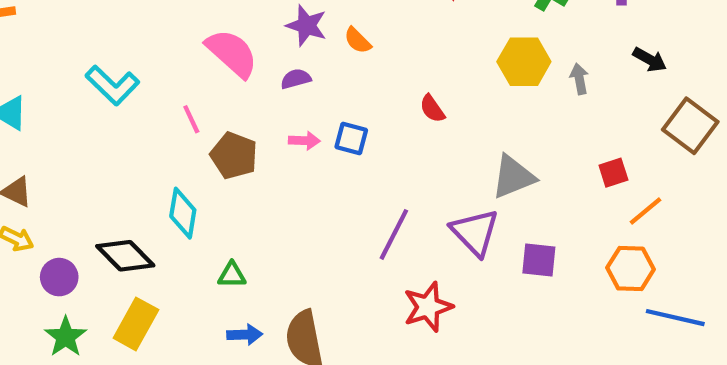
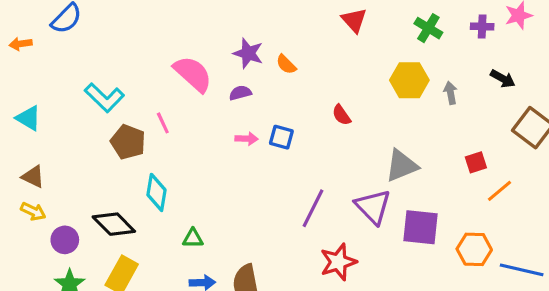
brown pentagon: (234, 156) -> (128, 142), moved
purple square: (539, 260) -> (420, 227), size x1.4
orange hexagon: (631, 269) -> (474, 249), moved

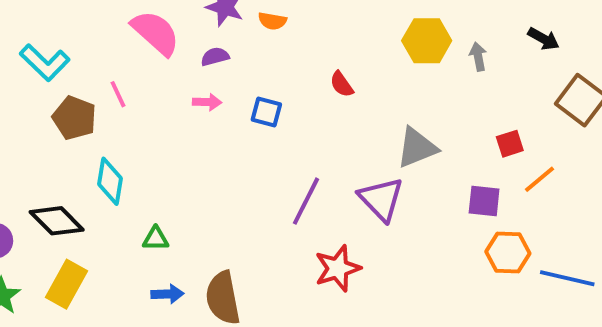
orange semicircle: (286, 64) -> (272, 21), turned -35
pink arrow: (247, 139) -> (207, 102), moved
purple square: (420, 227) -> (484, 201), moved, size x0.7

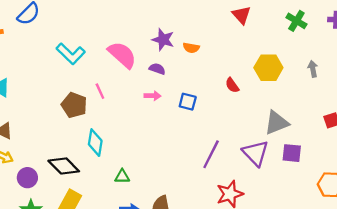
yellow hexagon: (427, 41) -> (268, 68), moved
purple semicircle: (215, 57) -> (157, 69), turned 35
cyan L-shape: (45, 63) -> (71, 54), moved
purple square: (484, 201) -> (292, 153), moved

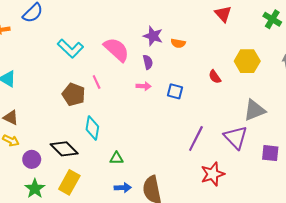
purple semicircle: (157, 69) -> (148, 62), turned 56
purple square: (292, 153) -> (270, 153), moved

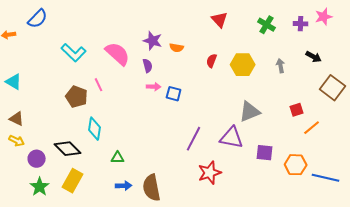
red semicircle: (215, 77) -> (212, 61), moved, turned 56
pink arrow: (144, 86) -> (154, 87), moved
purple triangle: (236, 137) -> (232, 138), turned -35

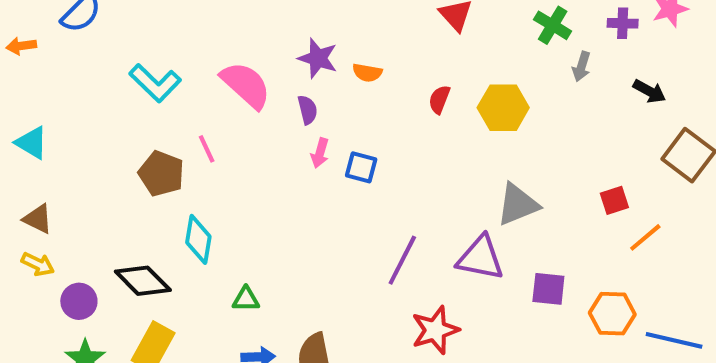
gray arrow: (281, 66) -> (581, 67), moved, turned -152
pink arrow: (154, 87) -> (320, 153), turned 104

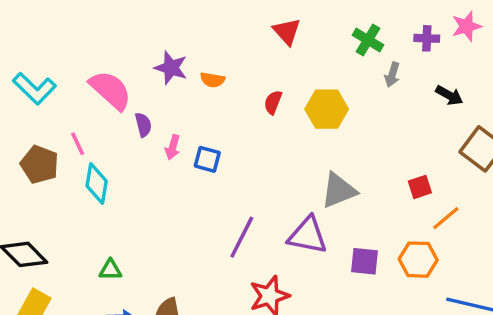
purple semicircle: (308, 110) -> (143, 125), moved
cyan diamond: (198, 239) -> (97, 184), moved
orange hexagon: (612, 314) -> (418, 260), moved

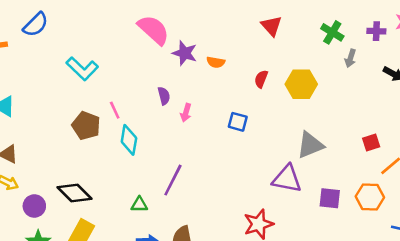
pink semicircle: (110, 90) -> (154, 30), moved
blue square: (207, 159) -> (238, 122), moved
purple line: (242, 237) -> (173, 180), moved

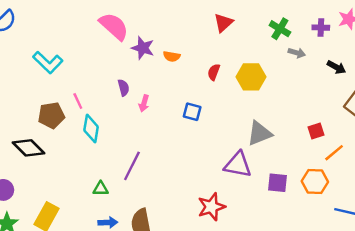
red triangle: (271, 26) -> (223, 23), turned 30
gray arrow: (350, 58) -> (297, 53), turned -91
brown pentagon: (86, 126) -> (51, 115), turned -30
black diamond: (74, 193) -> (28, 148), moved

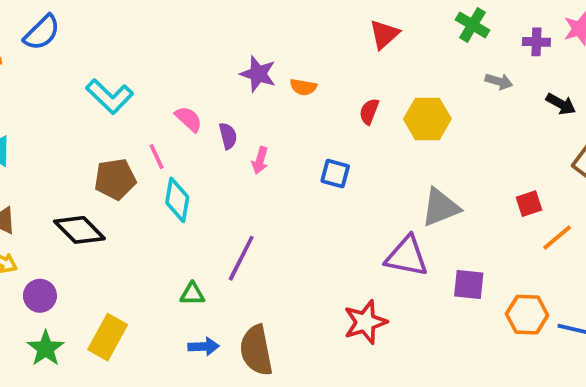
pink semicircle: (114, 26) -> (189, 119), moved, size x0.6
green cross: (280, 29) -> (473, 25), moved
orange hexagon: (315, 182) -> (527, 315), moved

